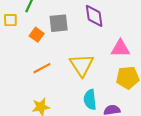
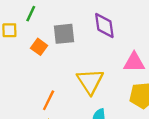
orange line: (42, 68) -> (49, 100), moved, turned -36

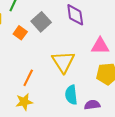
gray square: (64, 34) -> (41, 22), turned -36

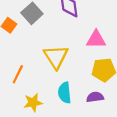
yellow star: (24, 102) -> (33, 103), moved
purple semicircle: (92, 105) -> (95, 97), moved

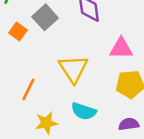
cyan semicircle: (65, 93) -> (84, 111), turned -66
purple semicircle: (95, 97) -> (129, 124), moved

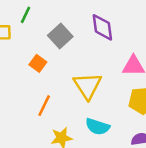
orange square: (18, 31) -> (38, 63), moved

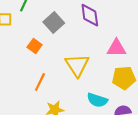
cyan semicircle: (97, 127) -> (97, 100), moved

